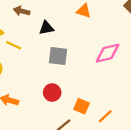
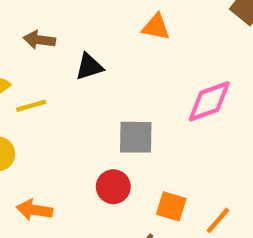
yellow line: (14, 45) -> (31, 106), turned -35
gray square: (58, 56) -> (136, 137), moved

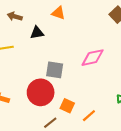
orange triangle: (156, 27) -> (58, 13), moved
red circle: (113, 187) -> (41, 92), size x1.6

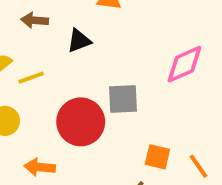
red circle: (41, 92) -> (81, 122), moved
orange line: (89, 116) -> (198, 166), turned -72

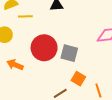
gray square: (123, 99) -> (69, 53), moved

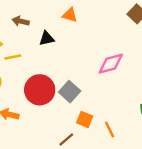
gray square: (69, 53) -> (70, 92), turned 36

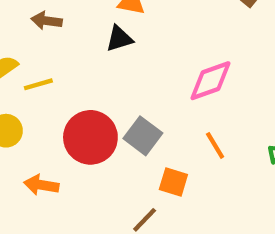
black triangle: (47, 38) -> (119, 39), moved
orange line: (110, 129) -> (215, 145), moved

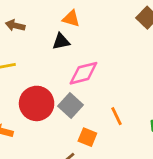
pink diamond: (210, 81) -> (83, 73), moved

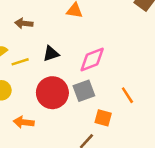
black triangle: (61, 41) -> (51, 54), moved
gray square: (71, 106) -> (84, 91), turned 35

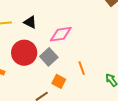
black triangle: (51, 54) -> (30, 22), turned 32
gray square: (84, 91) -> (49, 57), turned -36

